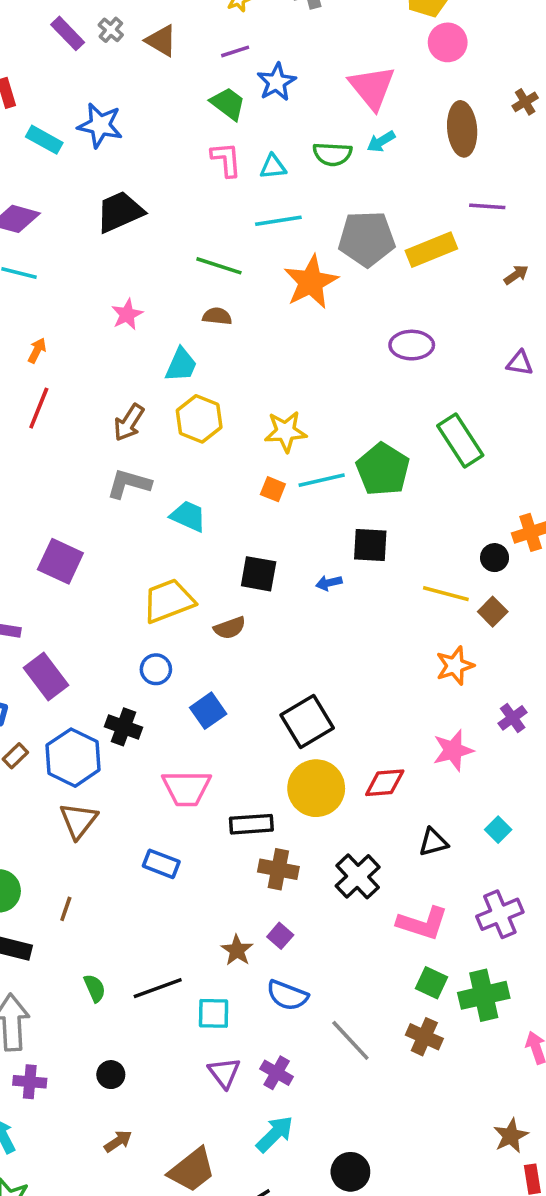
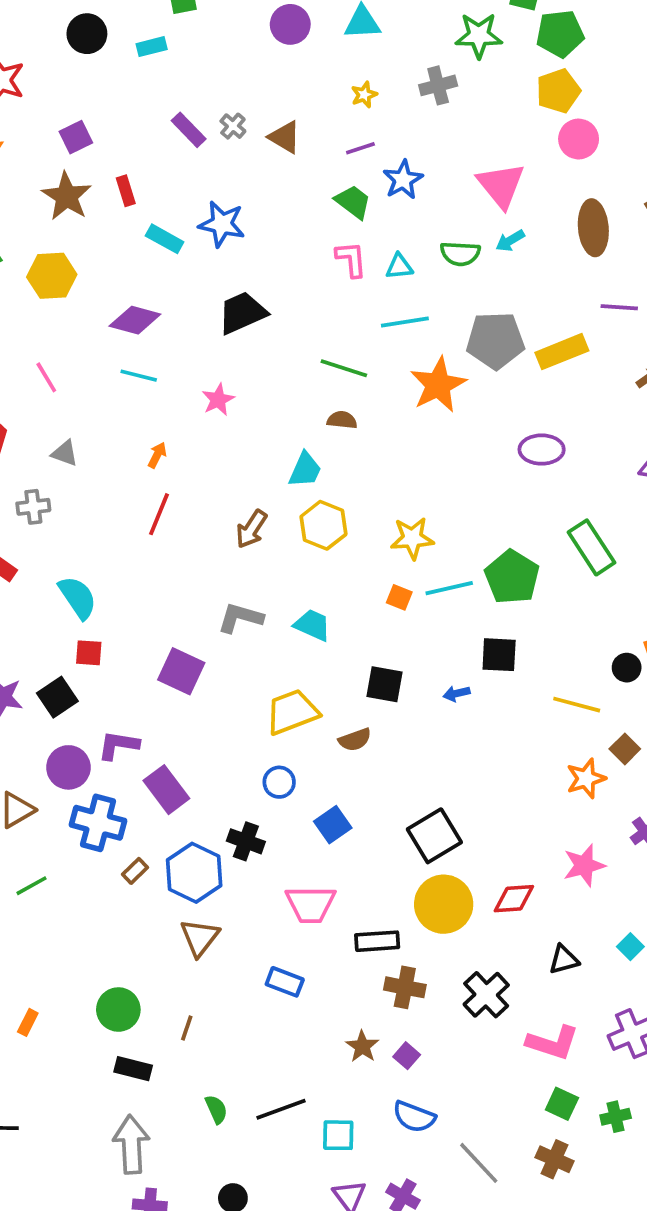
pink star: (127, 314) -> (218, 400), moved
gray L-shape: (129, 484) -> (240, 618), moved
brown square: (493, 612) -> (625, 749), moved
brown star: (237, 950) -> (362, 1046), moved
green cross: (484, 995) -> (616, 1117), size x0.6

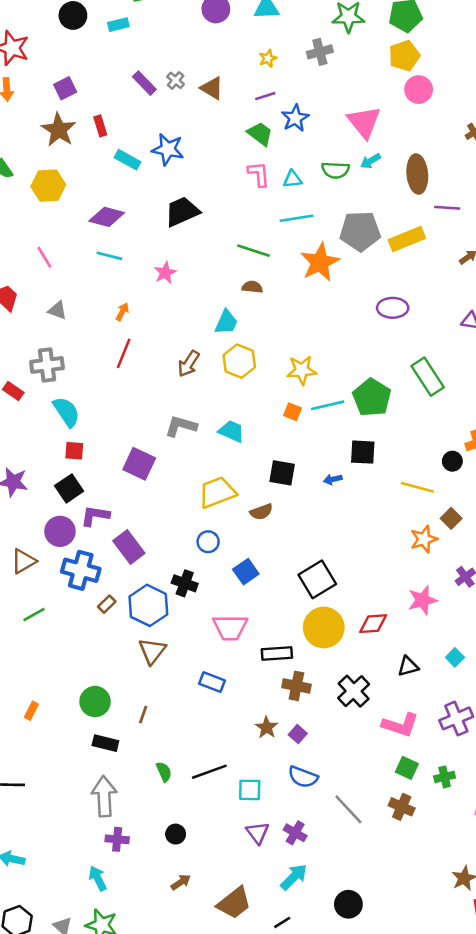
brown ellipse: (593, 228) -> (417, 174), moved
gray cross: (33, 507) -> (47, 365), moved, size x1.4
black square: (57, 697) -> (69, 488), moved

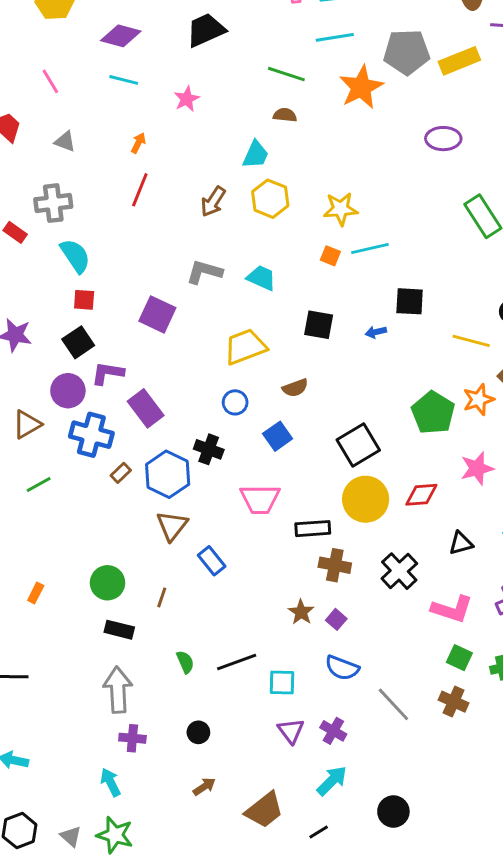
green pentagon: (372, 397) -> (433, 413), moved
brown semicircle: (261, 512) -> (295, 388), moved
blue rectangle: (212, 682) -> (212, 561), moved, turned 30

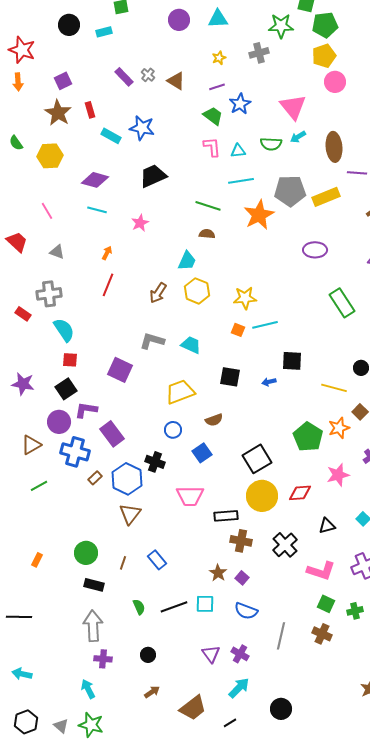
blue rectangle: (212, 561) -> (157, 560), moved
cyan square: (282, 682) -> (205, 604), moved
gray line: (393, 704) -> (281, 636), turned 56

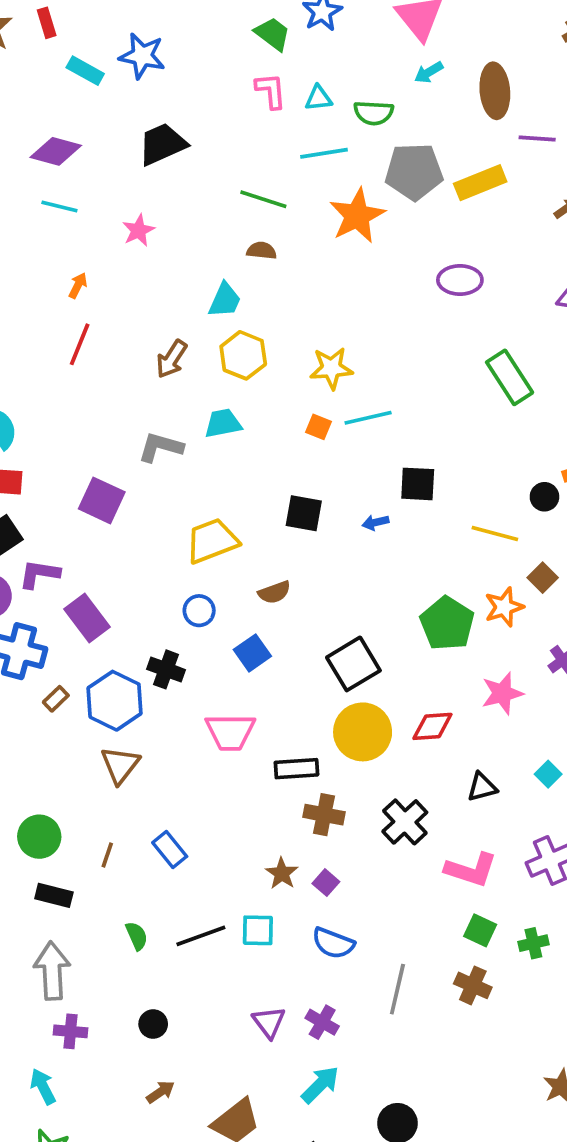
green semicircle: (271, 144) -> (374, 113), moved
cyan trapezoid: (191, 345) -> (223, 423), moved, turned -35

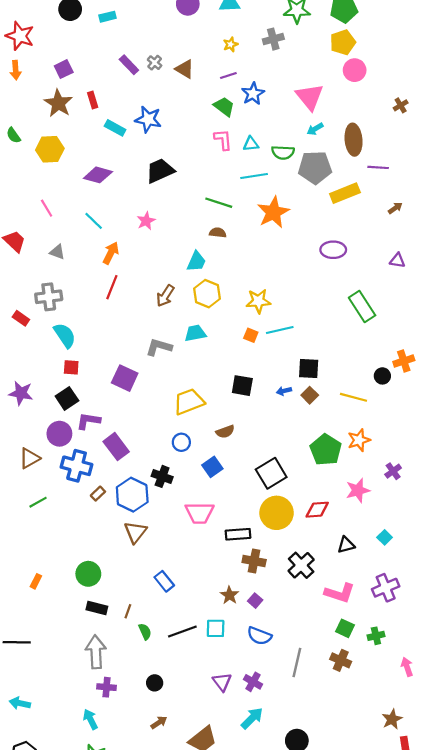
gray pentagon: (414, 172) -> (315, 167), moved
cyan line: (59, 207) -> (94, 221), moved, turned 30
orange arrow: (78, 285) -> (111, 253), size x1.5
brown square: (543, 578) -> (310, 395), moved
brown line: (107, 855) -> (128, 611), moved

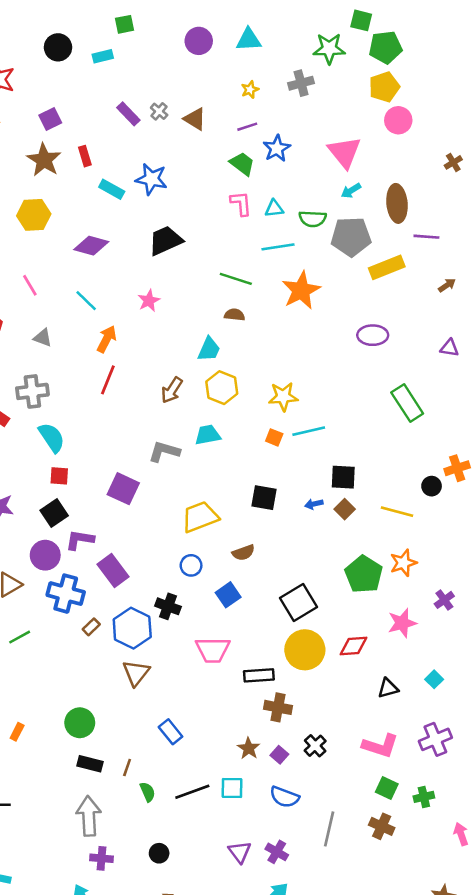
black cross: (301, 565) -> (315, 746), moved, size x0.7

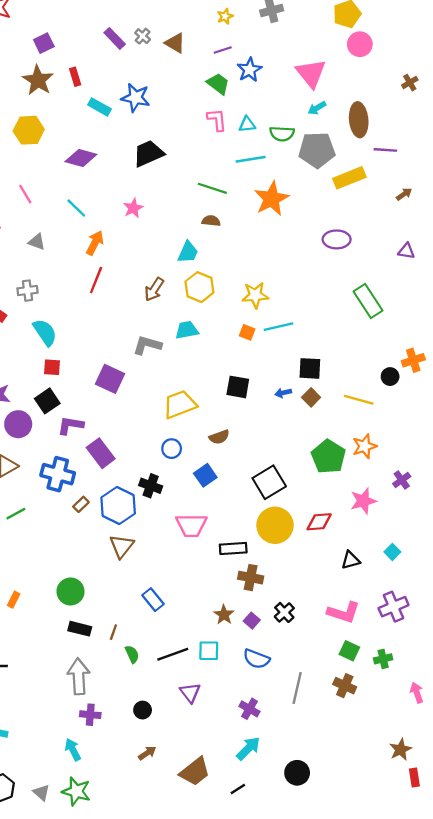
gray cross: (32, 391) -> (28, 291), size x0.7
purple circle: (45, 555) -> (18, 424), moved
purple triangle: (240, 852) -> (190, 693), moved

